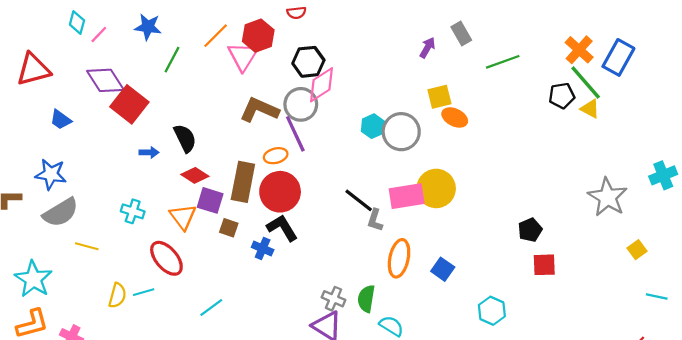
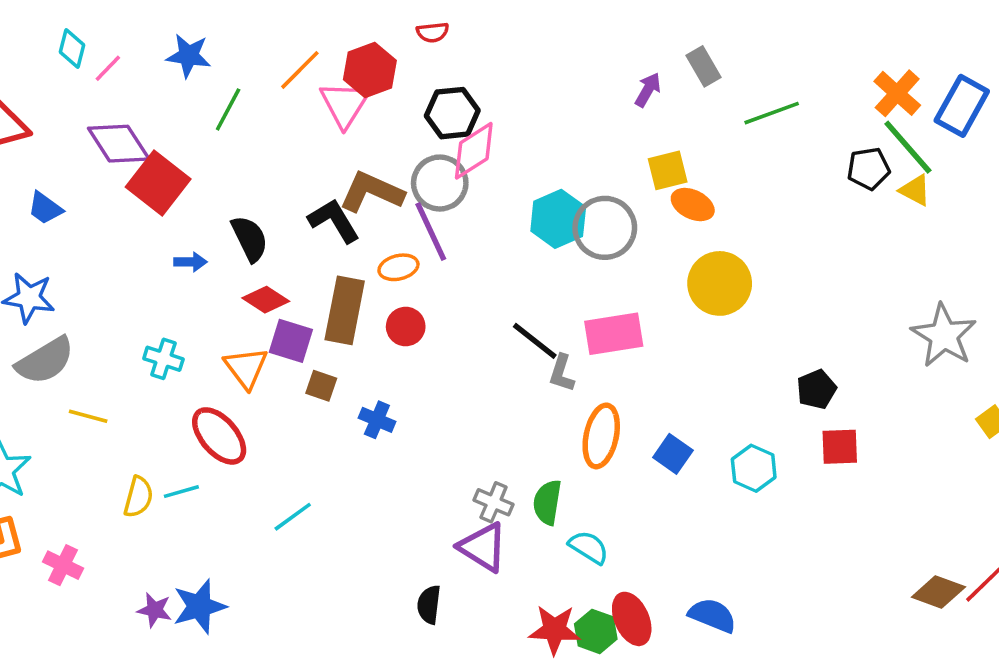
cyan hexagon: (373, 126) -> (558, 219), size x1.4
yellow circle: (436, 188) -> (720, 283), moved
red circle: (280, 192) -> (406, 327), size x0.6
black L-shape: (282, 228) -> (334, 221), moved
cyan hexagon: (492, 311) -> (754, 468), moved

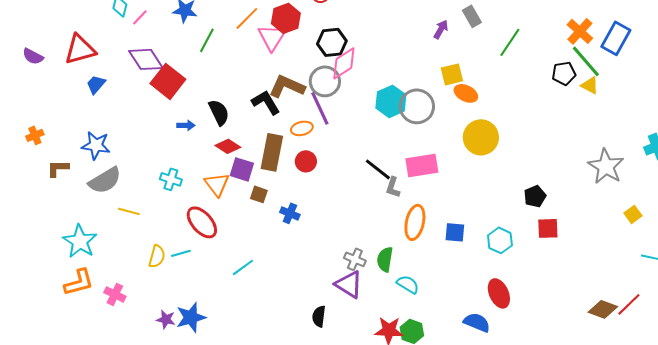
green line: (772, 113) -> (510, 42), turned -36
blue trapezoid: (45, 208) -> (96, 84), moved, turned 95
blue square: (673, 454) -> (455, 232), turned -30
red ellipse: (632, 619) -> (499, 293), moved

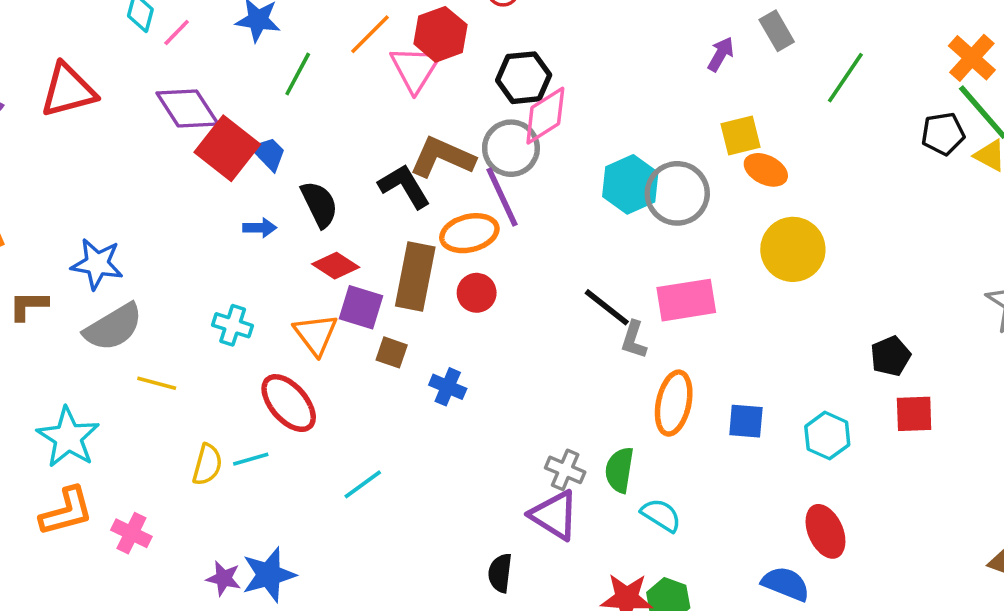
blue trapezoid: (96, 84) -> (269, 154), moved, turned 95
orange ellipse: (302, 128) -> (469, 233), size x1.4

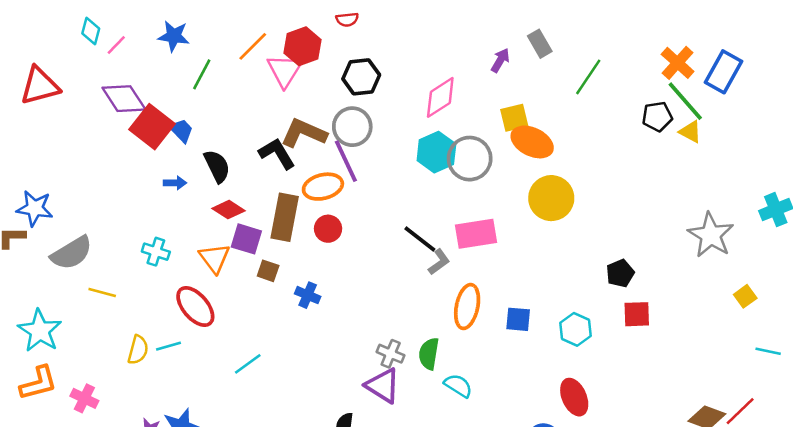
pink diamond: (545, 116) -> (440, 97), moved
orange ellipse: (766, 170) -> (532, 142), size x1.4
blue star: (97, 264) -> (35, 208), moved
gray L-shape: (634, 340) -> (439, 262), turned -144

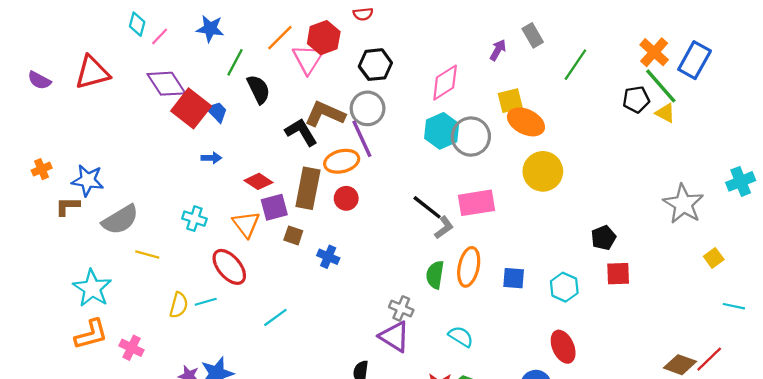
black semicircle: (217, 166) -> (259, 89), moved
purple square: (246, 239) -> (274, 207), turned -32
green semicircle: (429, 354) -> (435, 275), moved

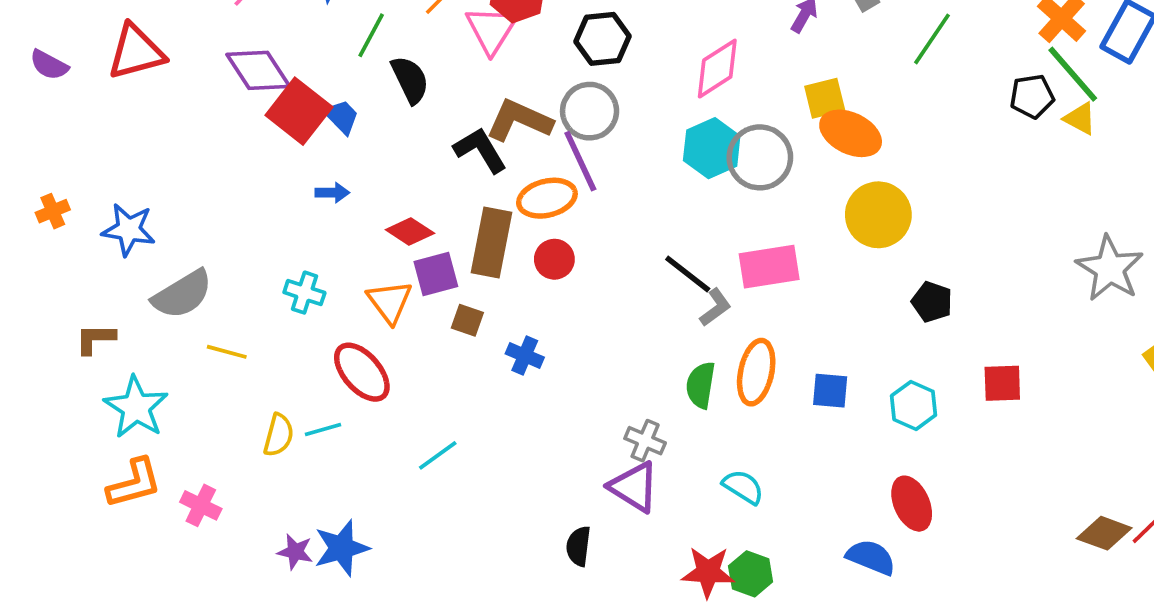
brown L-shape: (67, 206) -> (95, 339), moved
black pentagon: (604, 238) -> (932, 302), moved, turned -30

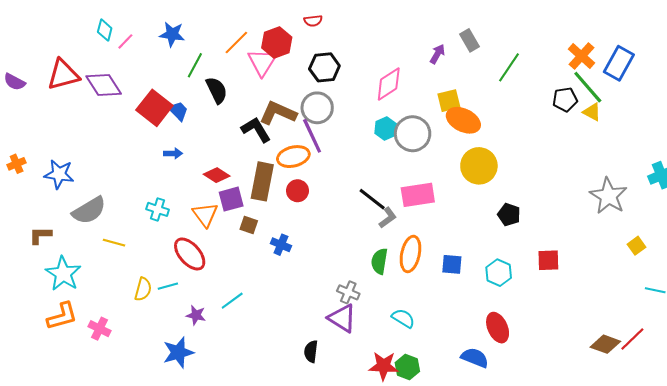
purple diamond: (258, 70) -> (104, 85), moved
cyan hexagon: (712, 148) -> (386, 129), size x0.7
purple star: (295, 552) -> (196, 315), moved

